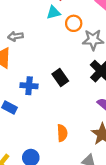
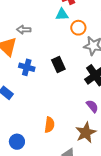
black rectangle: (60, 78) -> (58, 64), moved
blue cross: (29, 86) -> (27, 67), moved

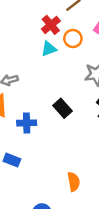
orange circle: (78, 28) -> (73, 39), moved

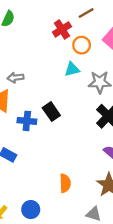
cyan triangle: (49, 49) -> (72, 69), moved
black rectangle: (62, 108) -> (51, 112), moved

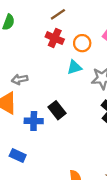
brown line: (86, 13) -> (58, 14), moved
red cross: (62, 29) -> (55, 38), moved, turned -30

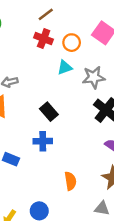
blue cross: (34, 121) -> (43, 141), moved

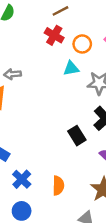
black rectangle: (49, 112) -> (77, 136), moved
blue cross: (43, 141) -> (22, 179), moved, turned 36

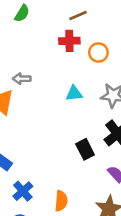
red cross: (54, 35) -> (69, 41), turned -36
cyan triangle: (71, 68) -> (74, 94), moved

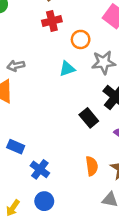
orange circle: (98, 52) -> (81, 39), moved
orange semicircle: (61, 201) -> (92, 166), moved

